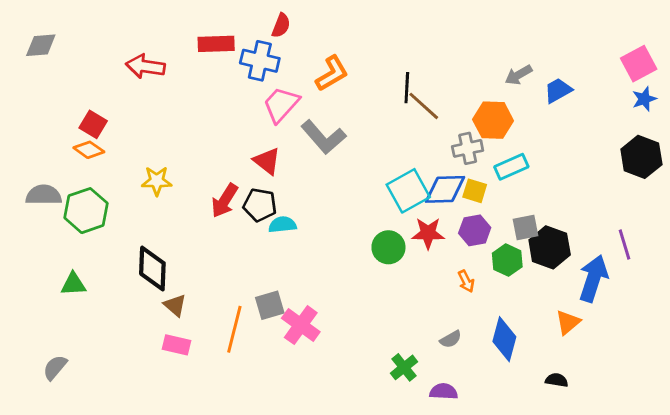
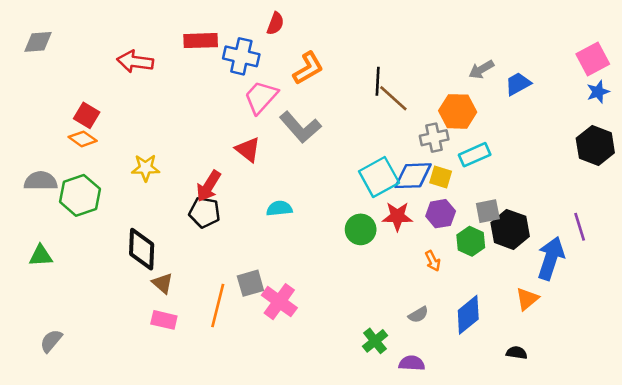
red semicircle: (281, 25) -> (275, 24), moved
black pentagon: (260, 205) -> (205, 212), moved
cyan semicircle: (282, 225) -> (279, 208), moved
green triangle: (73, 284) -> (41, 256), moved
blue diamond: (504, 339) -> (468, 315), turned 36

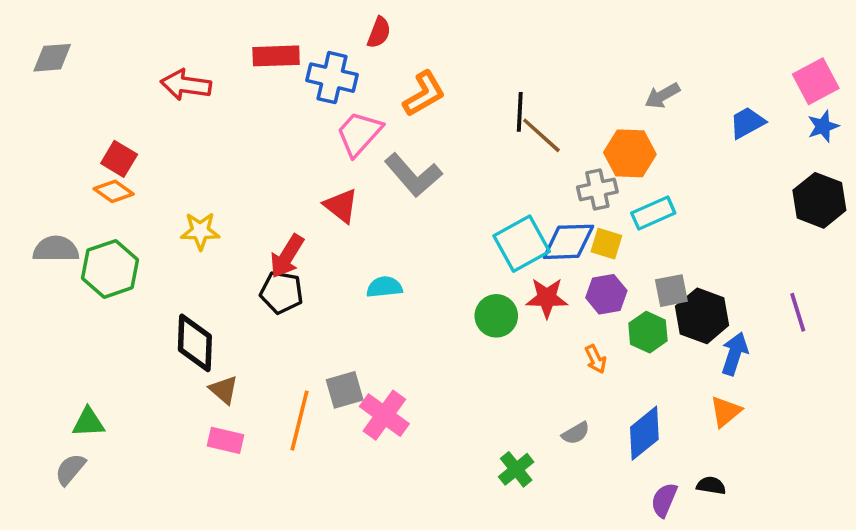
blue trapezoid: (518, 84) -> (747, 123), moved
green triangle: (41, 256) -> (88, 422), moved
blue arrow: (551, 258) -> (735, 354), moved, size x0.7
purple semicircle: (412, 363) -> (664, 500), moved, turned -70

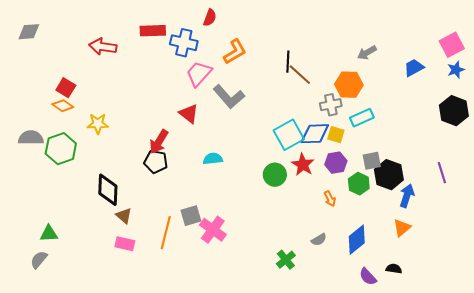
yellow star: (200, 231) -> (98, 124), moved
red star: (547, 298) -> (303, 165), turned 30
purple semicircle: (664, 500) -> (368, 277), turned -66

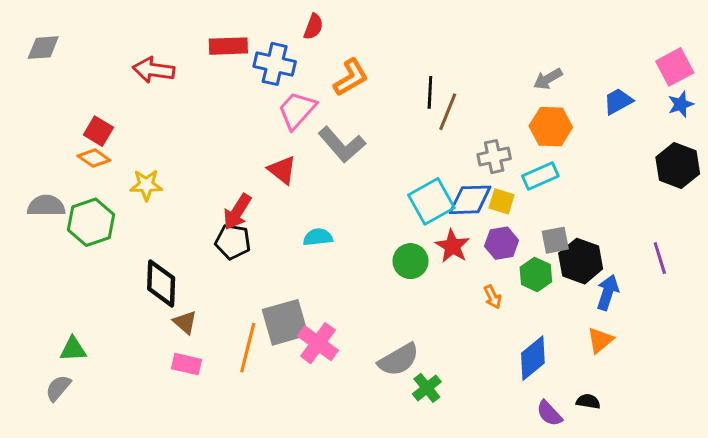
brown line: (300, 75) -> (448, 112), turned 70
orange hexagon: (349, 85) -> (551, 127), moved
gray square: (191, 216) -> (285, 322), size x1.5
gray semicircle: (319, 240) -> (399, 360), moved, size x1.8

